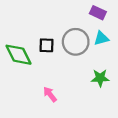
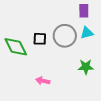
purple rectangle: (98, 13) -> (84, 11), turned 64
pink arrow: (50, 94) -> (43, 81), turned -40

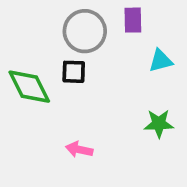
purple rectangle: (84, 11) -> (133, 20), moved
gray circle: (65, 36) -> (85, 31), moved

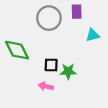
black square: (74, 72) -> (51, 65), moved
green star: (159, 124) -> (68, 71), moved

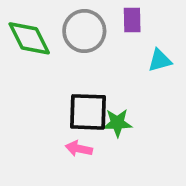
green diamond: (17, 50) -> (29, 38), moved
black square: (51, 65) -> (88, 112), size x1.6

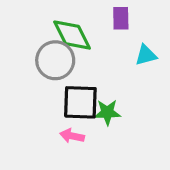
gray circle: (84, 31) -> (55, 60), moved
green diamond: (29, 38) -> (72, 35), moved

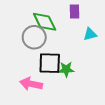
pink arrow: (72, 136) -> (31, 84), moved, size x1.5

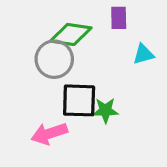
green diamond: (45, 22) -> (71, 34), turned -55
pink arrow: (31, 84) -> (49, 134), turned -30

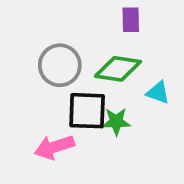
green diamond: (71, 34) -> (118, 69), moved
cyan triangle: (143, 54) -> (158, 93), moved, turned 35

